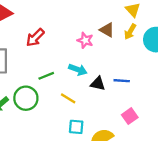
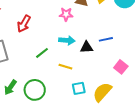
green circle: (26, 98) -> (35, 90), moved

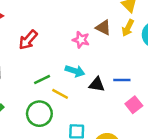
yellow line: (65, 67) -> (60, 94), moved
pink square: (121, 67) -> (134, 105), moved
green circle: (35, 90) -> (39, 114), moved

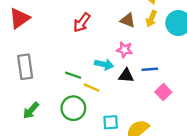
red arrow: (28, 40) -> (82, 22), moved
pink star: (81, 40) -> (125, 50), moved
green line: (42, 80) -> (73, 75), turned 49

